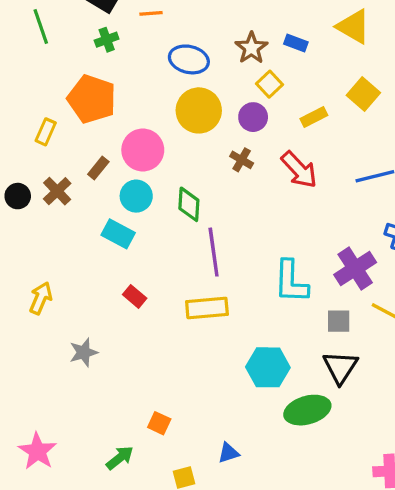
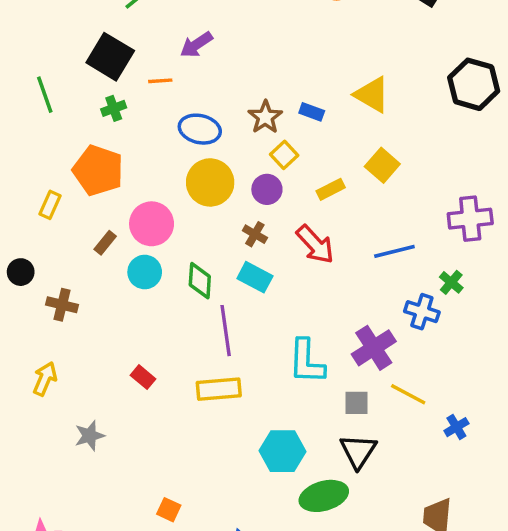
brown cross: (57, 191) -> (62, 305), moved, turned -32
cyan rectangle: (118, 234) -> (255, 277), moved

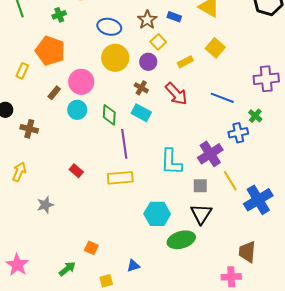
blue line: (394, 251) -> (222, 98), turned 35
blue cross: (422, 312) -> (238, 133), turned -30
yellow line: (408, 394) -> (230, 181), turned 30
blue cross: (456, 427) -> (258, 200), size x2.0

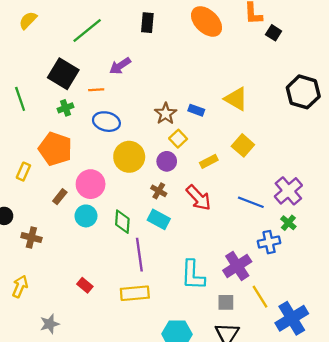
blue ellipse: (109, 27) -> (106, 122), moved
purple cross: (266, 79) -> (288, 191), moved, turned -35

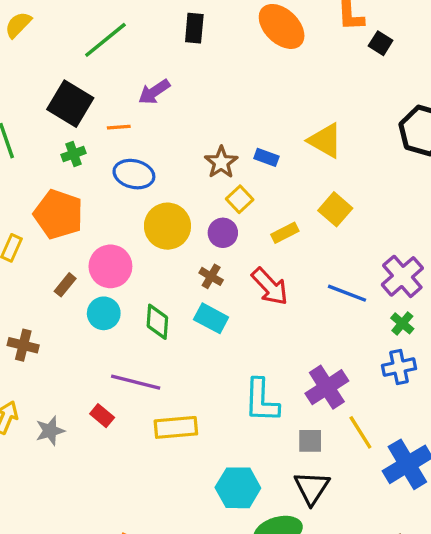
blue cross: (269, 242) -> (399, 367), moved
purple line: (139, 255) -> (136, 382), moved, turned -68
gray star: (50, 324) -> (50, 431), moved

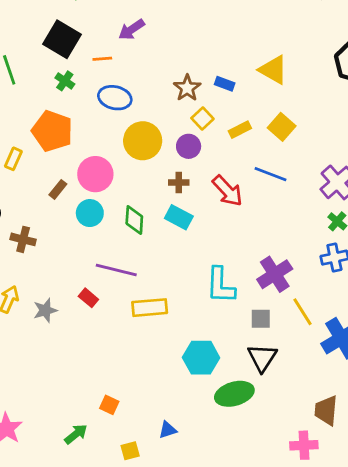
green cross: (74, 154) -> (65, 81), turned -36
yellow rectangle: (285, 233) -> (240, 130), moved
brown cross: (211, 276) -> (179, 182), turned -30
blue line: (347, 293) -> (271, 174), moved

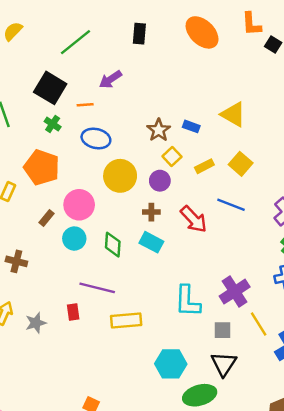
red rectangle: (88, 298) -> (73, 312), turned 42

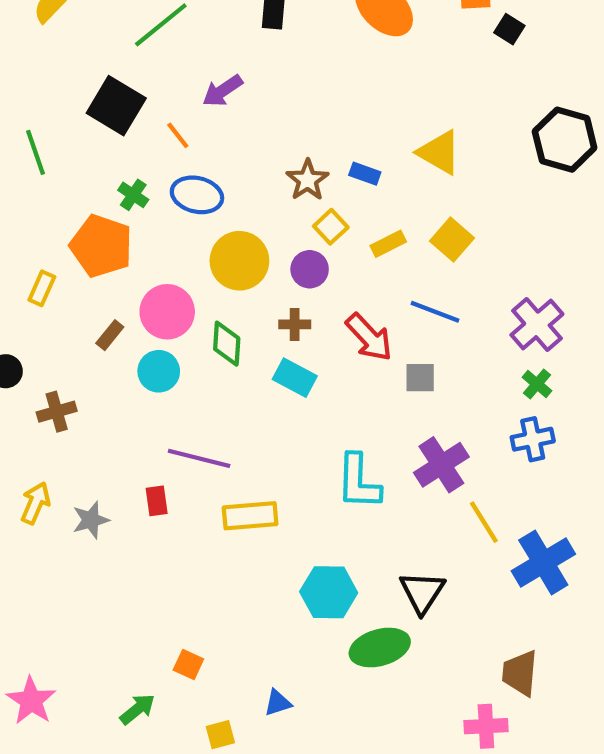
orange line: (85, 105) -> (178, 135), turned 56
green cross: (53, 124) -> (133, 195), moved
green diamond: (113, 245) -> (227, 344), moved
brown cross: (16, 261) -> (57, 412), turned -30
gray square: (223, 330) -> (420, 378), moved

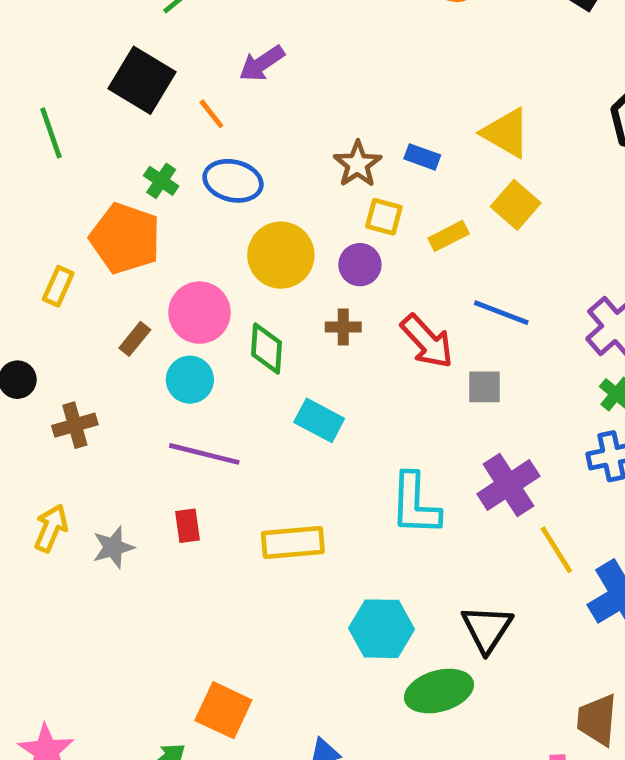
yellow square: (331, 227) -> (384, 217), turned -32
yellow square: (452, 239) -> (516, 205), moved
cyan rectangle: (295, 378) -> (319, 420), moved
purple line: (199, 458) -> (204, 454), moved
orange square: (188, 665) -> (223, 710), size x1.6

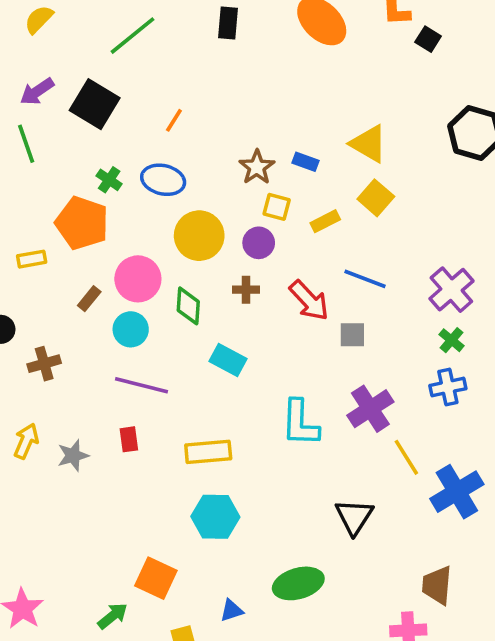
purple arrow: (262, 63) -> (37, 91), moved
orange line: (211, 114) -> (174, 120), moved, turned 70
yellow rectangle: (58, 286) -> (32, 259), turned 56
cyan hexagon: (382, 629) -> (215, 517), moved
green ellipse: (439, 691) -> (298, 583), moved

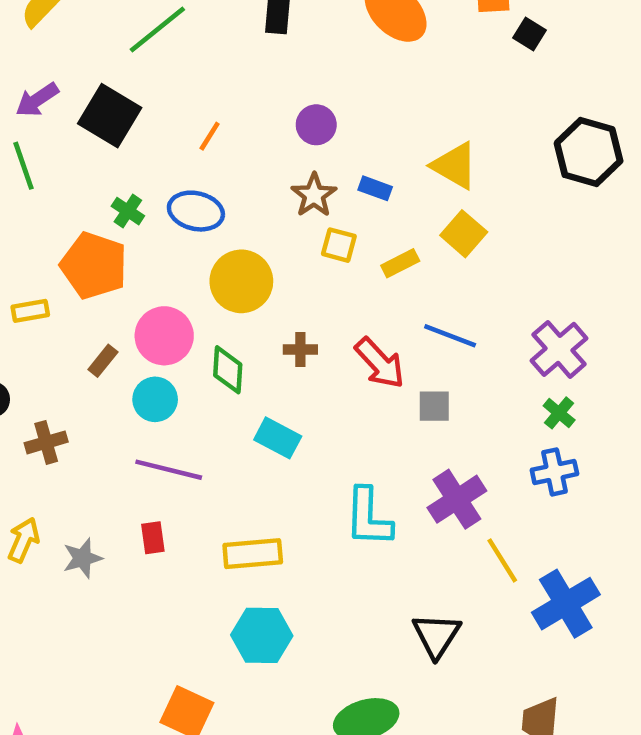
purple circle: (259, 243) -> (316, 125), moved

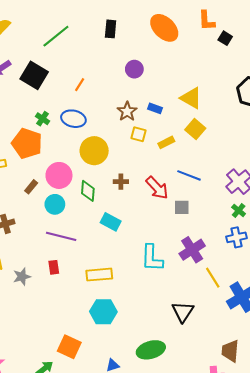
purple circle: (316, 125) -> (134, 69), moved

